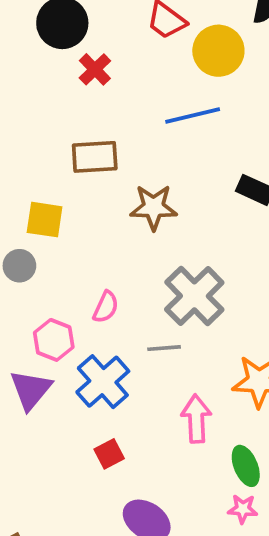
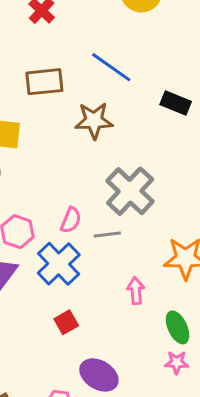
blue line: (193, 116) -> (111, 67), moved, turned 51
pink semicircle: (106, 307) -> (71, 220), moved
pink arrow: (196, 419) -> (136, 291), size x0.7

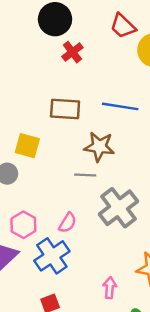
blue line: (111, 67) -> (120, 106), turned -36
gray line: (107, 235) -> (85, 175), moved

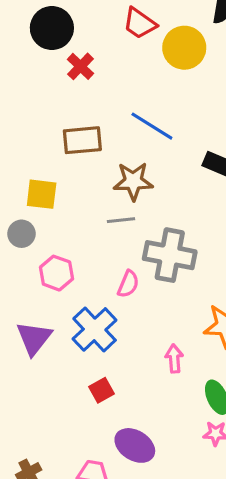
blue line: (120, 106) -> (152, 126), turned 32
gray cross: (119, 208) -> (170, 255), turned -33
pink semicircle: (67, 223) -> (128, 284), moved
pink hexagon: (23, 225) -> (56, 273), moved

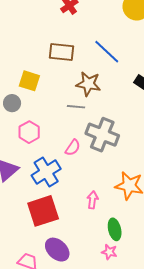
red square: (102, 390) -> (43, 211), size x2.0

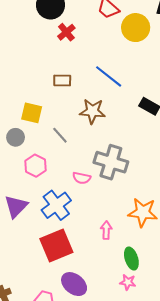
brown rectangle: (62, 52) -> (62, 81), size x0.7
gray line: (76, 107) -> (60, 135), moved, turned 48
pink semicircle: (73, 148) -> (82, 178), turned 72

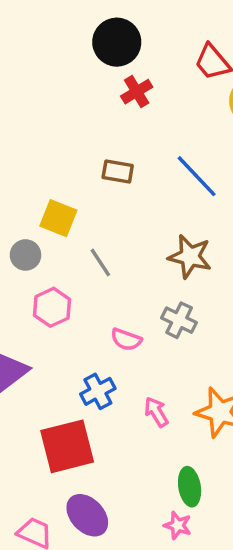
brown star: (92, 111) -> (190, 257), moved
gray cross: (111, 162) -> (179, 320), size x0.6
blue cross: (56, 205) -> (98, 391), moved, size x0.7
pink arrow: (106, 230) -> (156, 412), moved, turned -42

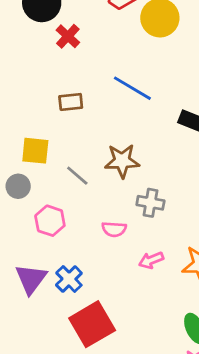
brown star: (190, 257) -> (122, 161), moved
blue cross: (98, 391) -> (69, 279), moved
pink arrow: (156, 412) -> (151, 260), moved, turned -65

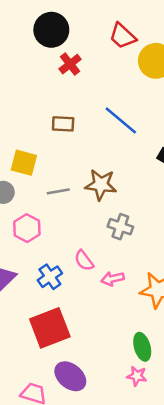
gray line: (77, 176) -> (58, 191), turned -60
pink semicircle: (114, 229) -> (84, 261), moved, turned 40
blue cross: (69, 279) -> (50, 277), moved

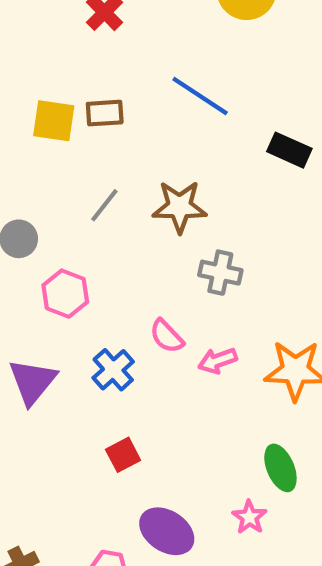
yellow square: (24, 163) -> (54, 121), moved
gray line: (58, 191) -> (104, 205), moved, turned -35
red square: (50, 328) -> (123, 455), size x0.5
pink star: (137, 376) -> (249, 517), moved, turned 30

